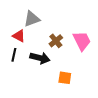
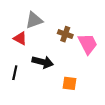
brown cross: (56, 41) -> (65, 34), moved, turned -32
black line: (14, 55) -> (15, 73), moved

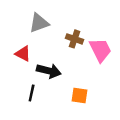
red triangle: (20, 38) -> (23, 54), moved
black line: (15, 73) -> (32, 93), moved

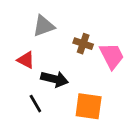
black line: (32, 93) -> (35, 104), turned -42
orange square: (79, 95) -> (89, 106), size x1.5

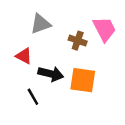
pink trapezoid: (112, 56) -> (104, 29), moved
orange square: (89, 106) -> (83, 80), moved

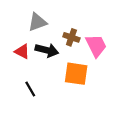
pink trapezoid: (104, 29) -> (96, 46), moved
black arrow: (51, 74) -> (47, 50), moved

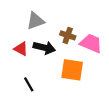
pink trapezoid: (96, 46) -> (91, 43), turned -40

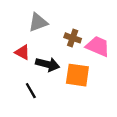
black arrow: (44, 48) -> (48, 64), moved

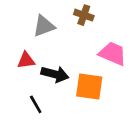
brown cross: (73, 38) -> (84, 15), moved
red triangle: (22, 52) -> (26, 60), turned -35

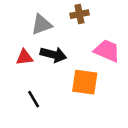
brown cross: (84, 15) -> (79, 14), turned -30
black arrow: (55, 74) -> (53, 55), moved

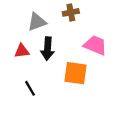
black arrow: (53, 55) -> (47, 49), turned 80

